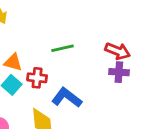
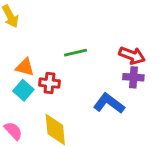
blue L-shape: (67, 98) -> (109, 103), moved

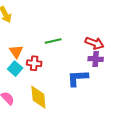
orange triangle: (25, 67) -> (16, 52), turned 40
blue L-shape: (109, 103) -> (78, 78), turned -40

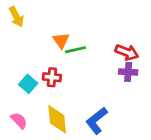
orange triangle: (16, 52) -> (61, 40), moved
blue L-shape: (78, 78) -> (97, 121), moved, turned -35

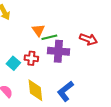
purple cross: (128, 72) -> (58, 51), moved, size x1.5

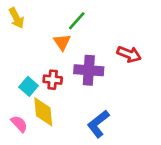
green line: (49, 37) -> (77, 21), moved, turned -35
yellow diamond: (35, 90) -> (43, 112), moved

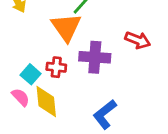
orange triangle: (62, 42) -> (66, 27), size x1.6
pink semicircle: (19, 124) -> (21, 97), moved

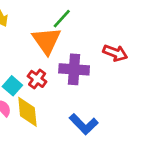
red cross: (56, 67) -> (37, 79), turned 30
blue L-shape: (105, 114) -> (84, 124), turned -96

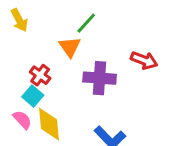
orange triangle: (47, 41) -> (70, 47), size x0.7
red cross: (37, 79) -> (40, 75), moved

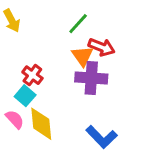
orange triangle: (70, 47) -> (82, 56), moved
red arrow: (144, 60) -> (102, 47), moved

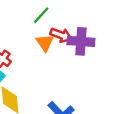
purple cross: (91, 78) -> (81, 41), moved

